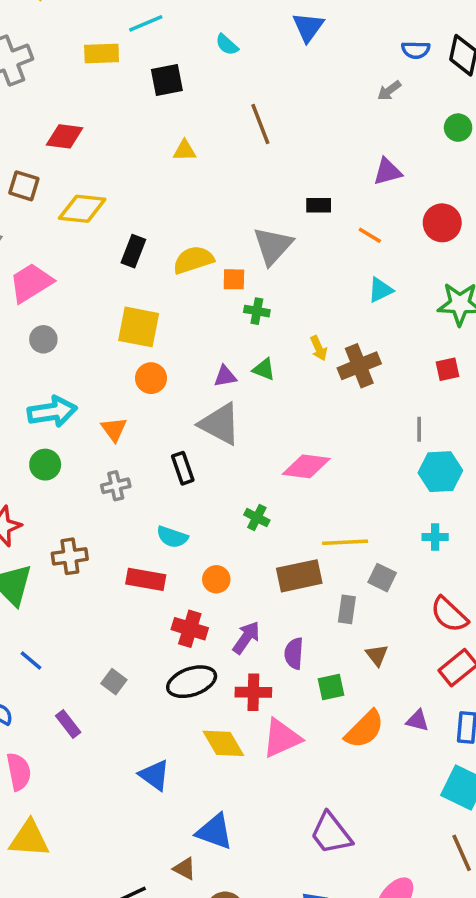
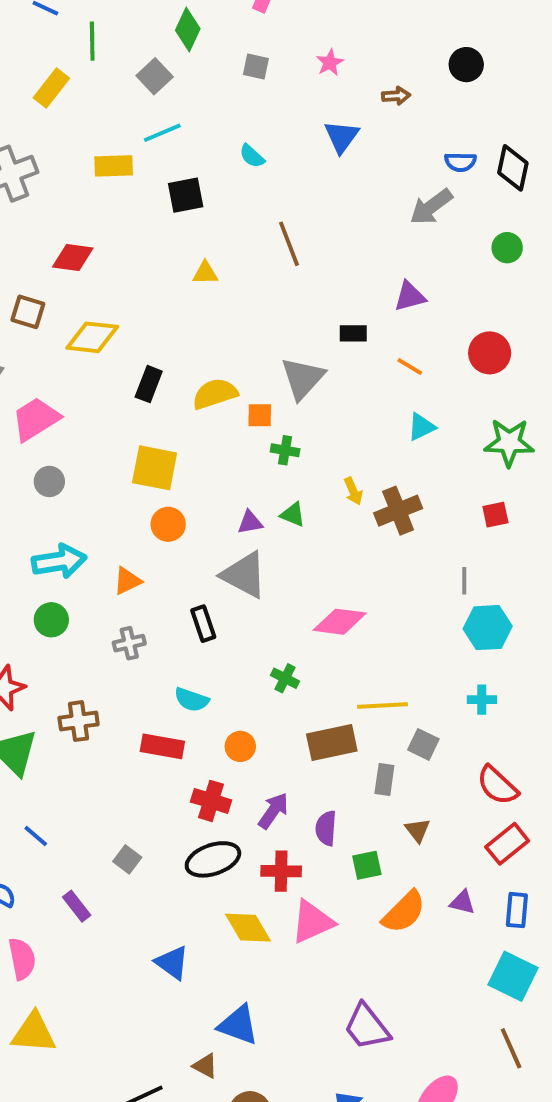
gray arrow: (389, 91) -> (431, 207), size x1.6
purple triangle: (387, 172) -> (410, 296), moved
orange triangle: (114, 429) -> (127, 581), turned 40

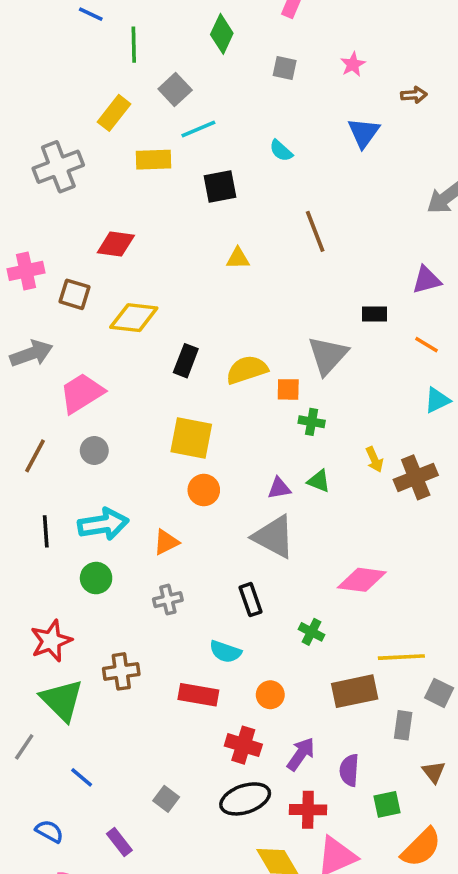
gray square: (155, 76) -> (175, 90), moved
yellow rectangle: (51, 88) -> (114, 113), moved
black rectangle: (203, 624) -> (250, 600), moved

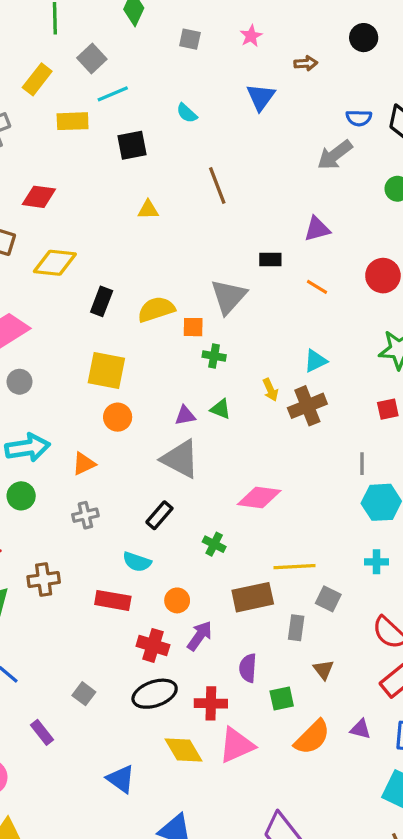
cyan triangle: (437, 400) -> (315, 361), moved
black rectangle: (250, 600) -> (159, 515), turned 60
purple arrow: (301, 754) -> (200, 636), moved

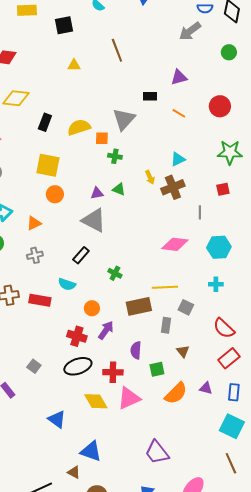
gray line: (362, 464) -> (200, 212), moved
pink diamond: (259, 498) -> (175, 244), moved
red rectangle: (113, 600) -> (40, 300), moved

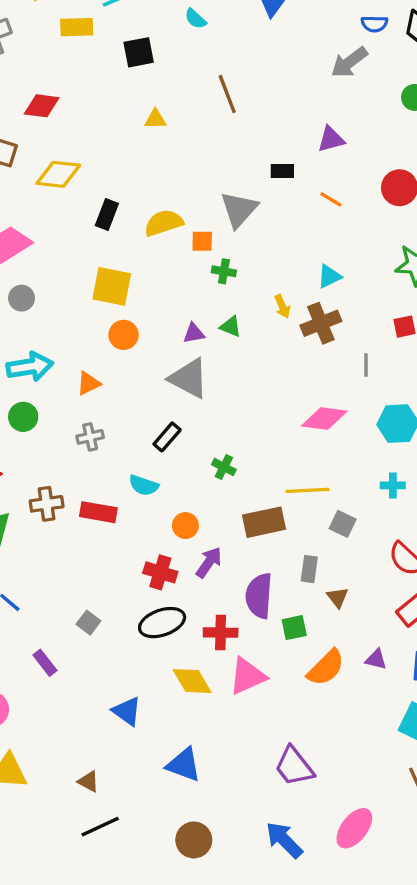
gray rectangle: (166, 325) -> (309, 569), moved
purple semicircle: (136, 350) -> (259, 596), size x1.5
brown triangle: (74, 472) -> (88, 781), moved

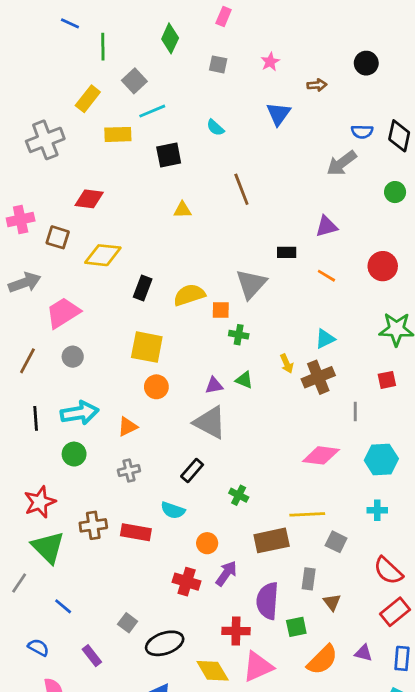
black ellipse: (162, 623) -> (165, 643), moved

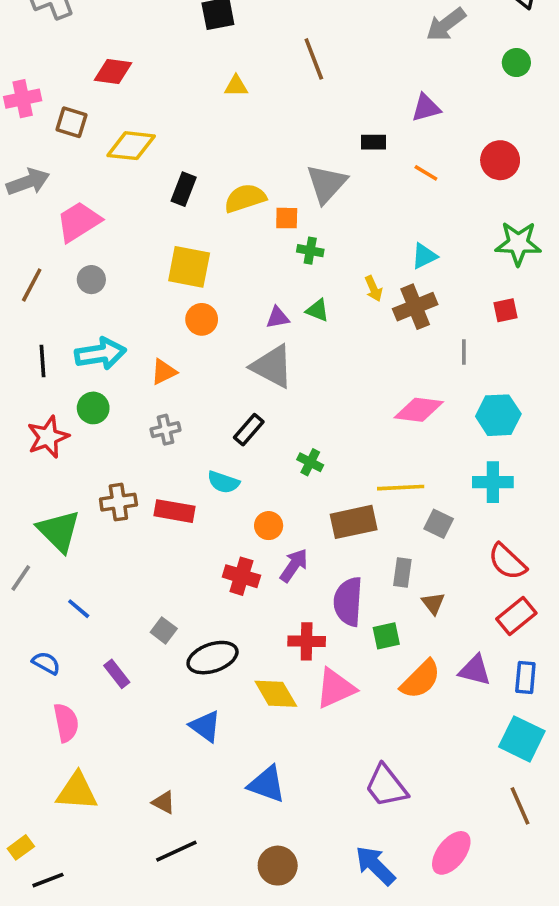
red star: (40, 502) -> (48, 437), moved
cyan cross: (377, 510) -> (493, 482), size x1.5
purple triangle: (364, 653) -> (475, 670), size x1.4

